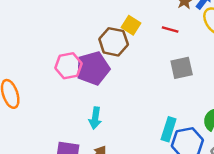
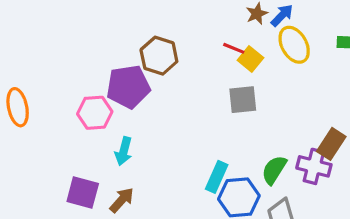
yellow square: (131, 25) -> (250, 59), moved
pink hexagon: (68, 66) -> (95, 113), moved

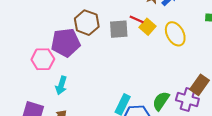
yellow ellipse: (294, 45) -> (175, 34), moved
gray square: (243, 100) -> (119, 29), moved

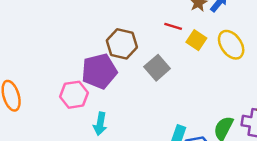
red line: (137, 19) -> (173, 26), moved
gray square: (119, 29) -> (157, 68), moved, turned -30

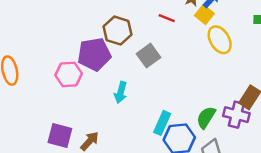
yellow square: (196, 40) -> (204, 15), moved
cyan arrow: (100, 124) -> (121, 92), moved

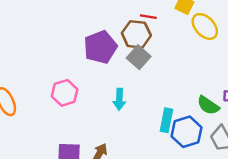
brown hexagon: (118, 31) -> (136, 34), moved
purple pentagon: (94, 54) -> (100, 47), moved
green semicircle: (206, 117) -> (208, 105), turned -75

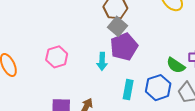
purple pentagon: (100, 47) -> (124, 47), moved
cyan rectangle: (166, 120) -> (128, 90), moved

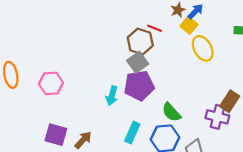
pink hexagon: (57, 57) -> (51, 83), moved
green semicircle: (176, 65) -> (171, 112), moved

